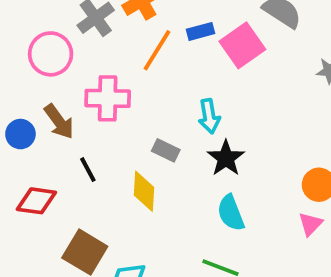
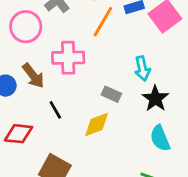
yellow diamond: (144, 191) -> (97, 124), turned 68

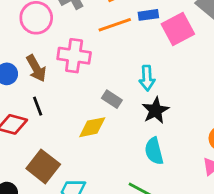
orange line: (103, 22) -> (115, 25), turned 32
black line: (55, 110) -> (38, 106), moved

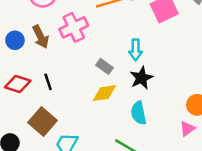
pink cross: (74, 56) -> (74, 27), turned -36
black line: (38, 106) -> (48, 82), moved
yellow diamond: (92, 127) -> (104, 93), moved

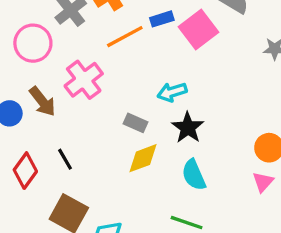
cyan arrow: (136, 50) -> (172, 92), turned 85
red diamond: (18, 84) -> (25, 171), turned -60

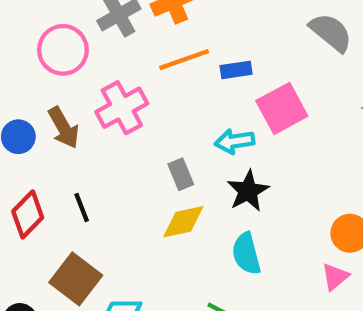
blue rectangle: (162, 19) -> (236, 70), moved
pink square: (198, 30) -> (282, 108), moved
gray rectangle: (136, 123) -> (181, 174), turned 35

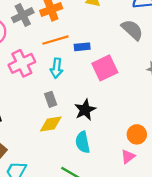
cyan arrow: (235, 141) -> (56, 68), moved, turned -78

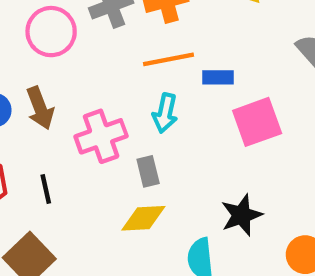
pink cross: (22, 63) -> (101, 136), moved
black star: (85, 110) -> (241, 215), moved

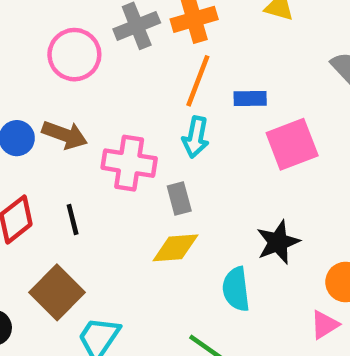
orange line: (169, 59) -> (198, 81), turned -57
brown arrow: (40, 108) -> (65, 135), turned -48
pink cross: (101, 136) -> (129, 163), turned 30

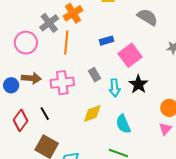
orange line: (198, 81) -> (66, 43), moved
cyan arrow: (196, 137) -> (115, 88), moved
gray rectangle: (179, 199) -> (94, 75), moved
black star: (278, 242) -> (138, 84), moved

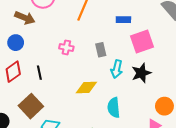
brown arrow: (31, 78) -> (25, 18), moved
pink cross: (62, 83) -> (66, 47), size x0.6
blue circle: (11, 85) -> (16, 43), moved

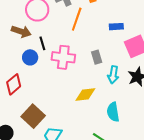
blue circle: (16, 43) -> (30, 57), moved
pink cross: (66, 47) -> (63, 57), size x1.6
black line: (39, 73) -> (42, 43), moved

